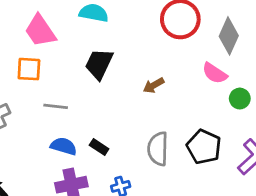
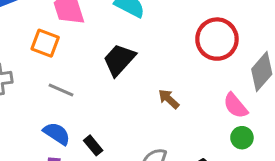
brown arrow: (154, 85) -> (169, 99), turned 55
green circle: (240, 99) -> (242, 138), moved

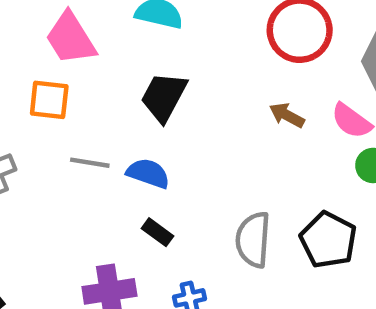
brown arrow: (169, 99) -> (287, 115), moved
blue semicircle: (57, 134) -> (148, 173), moved

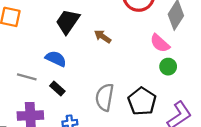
brown arrow: (287, 115) -> (103, 37), moved
gray line: (90, 163) -> (27, 77), moved

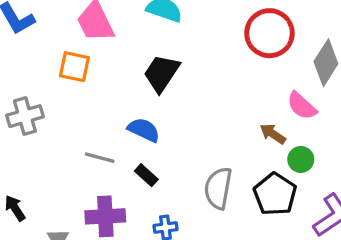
brown arrow: (103, 37) -> (273, 134), moved
green circle: (168, 67) -> (301, 159), moved

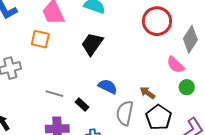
blue semicircle: (144, 130) -> (108, 86), moved
brown arrow: (273, 134) -> (147, 93), moved
green circle: (301, 159) -> (187, 87), moved

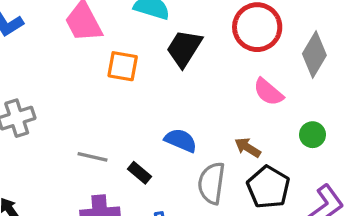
orange square: (40, 39) -> (123, 66), moved
black trapezoid: (92, 44) -> (184, 48), moved
pink semicircle: (175, 65) -> (268, 92), moved

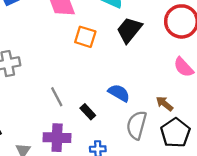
gray line: (93, 157) -> (57, 97), turned 42

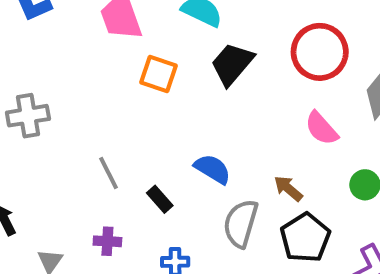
purple cross: (57, 138) -> (107, 241), size x0.6

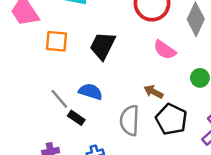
black trapezoid: (232, 64) -> (103, 46), moved
blue semicircle: (213, 169) -> (91, 92), moved
gray line: (108, 173) -> (59, 99), moved

